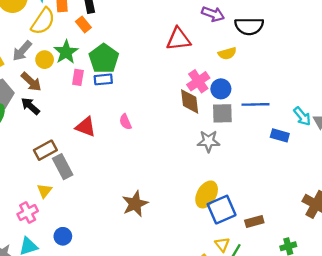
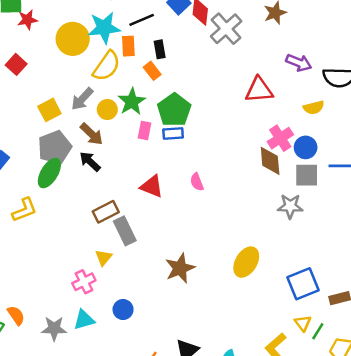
yellow ellipse: (207, 194) -> (246, 262), moved
brown star: (135, 204) -> (180, 268), moved

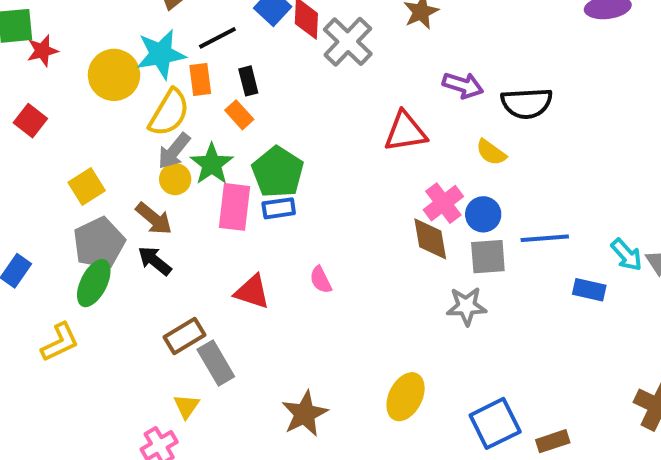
gray arrow: (82, 99) -> (174, 151), moved
yellow semicircle: (314, 108) -> (491, 152), turned 54
pink rectangle: (144, 130) -> (235, 207), size x1.6

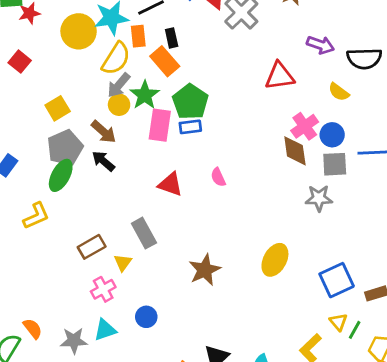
orange rectangle: (239, 115) -> (165, 61), size x1.5
brown rectangle: (185, 336) -> (92, 247), moved

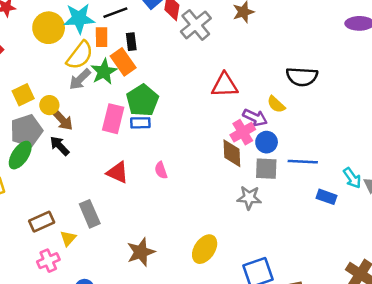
purple arrow: (320, 45) -> (255, 118), moved
green star: (145, 95) -> (104, 72), moved
yellow circle: (119, 105) -> (49, 105), moved

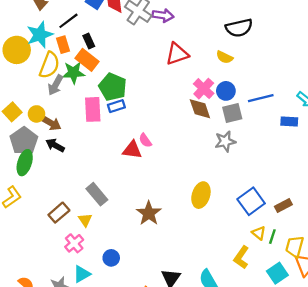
green star: (104, 72) -> (73, 73), turned -30
purple arrow: (255, 118) -> (163, 15), moved
red triangle: (118, 172) -> (132, 150), moved

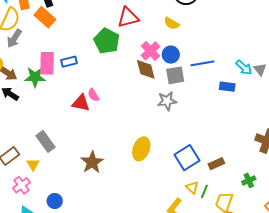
green star: (73, 73) -> (35, 77), moved
green pentagon: (113, 87) -> (107, 41), moved

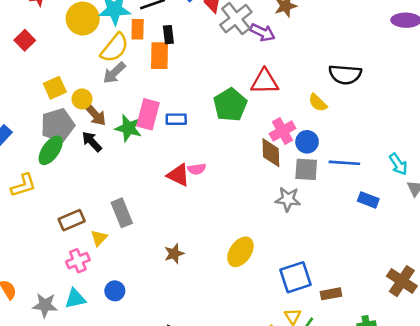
orange rectangle: (45, 17) -> (159, 56), turned 35
cyan arrow: (244, 67) -> (398, 164), moved
pink semicircle: (93, 95) -> (197, 169), turned -80
brown star: (92, 162) -> (174, 254), size x0.7

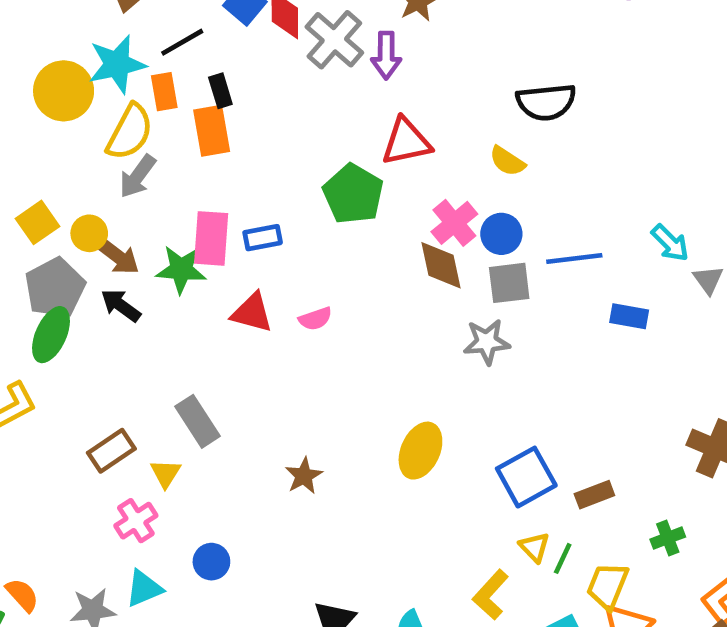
purple arrow: (263, 32) -> (386, 55), turned 75
red triangle: (178, 175) -> (252, 313), moved

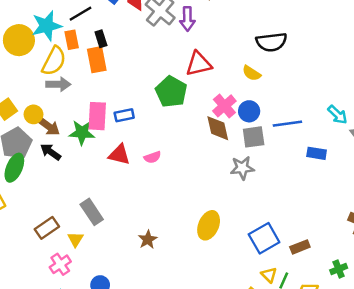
gray arrow: (137, 176) -> (58, 84), turned -125

